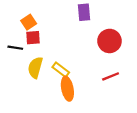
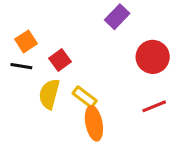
purple rectangle: (84, 12) -> (117, 17), turned 49
orange square: (29, 22) -> (26, 41), moved
red square: (33, 38) -> (60, 60), moved, turned -32

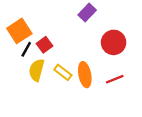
orange square: (26, 41) -> (19, 31), size x1.5
black line: (21, 66) -> (26, 49), moved, turned -70
orange ellipse: (94, 123) -> (85, 75), moved

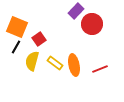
orange square: (19, 31) -> (17, 27), turned -35
red circle: (114, 42) -> (92, 24), moved
black line: (26, 49) -> (16, 47), moved

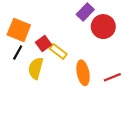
yellow rectangle: (55, 63) -> (58, 51), moved

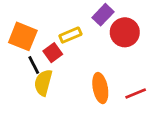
yellow rectangle: (58, 51) -> (70, 35), moved, turned -60
black line: (18, 52) -> (34, 65), moved, turned -56

